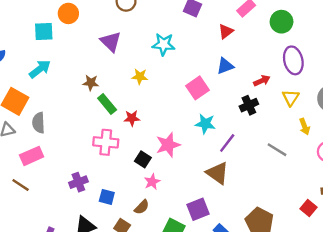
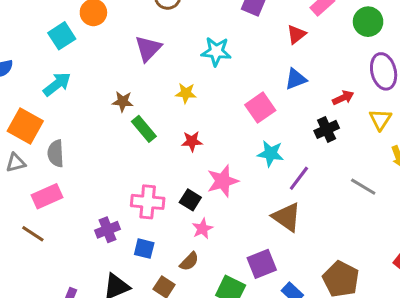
cyan square: (44, 31) -> (62, 36), turned -30
purple triangle: (111, 42) -> (148, 48), turned 30
red star: (132, 118) -> (192, 141), moved
pink cross: (106, 142) -> (148, 202), moved

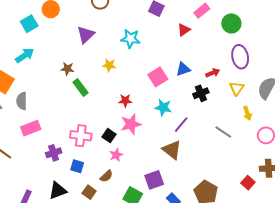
blue triangle: (296, 79) -> (183, 69), moved
red star: (192, 141) -> (125, 101), moved
pink rectangle: (47, 196) -> (31, 128), moved

